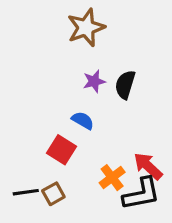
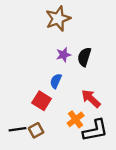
blue semicircle: (83, 120) -> (56, 81), turned -96
red arrow: (148, 166) -> (91, 99), moved

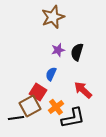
orange cross: (76, 119) -> (56, 107), moved
brown square: (36, 130) -> (30, 106), moved, size x1.5
black L-shape: (95, 130) -> (73, 118), moved

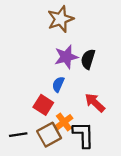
purple star: (58, 50) -> (66, 57), size x1.5
brown square: (30, 106) -> (49, 135), moved
black L-shape: (73, 118) -> (83, 135), turned -80

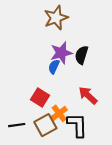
blue semicircle: (58, 84) -> (54, 67), moved

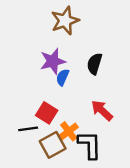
purple star: (61, 53) -> (53, 61), moved
black line: (17, 125) -> (28, 129), moved

